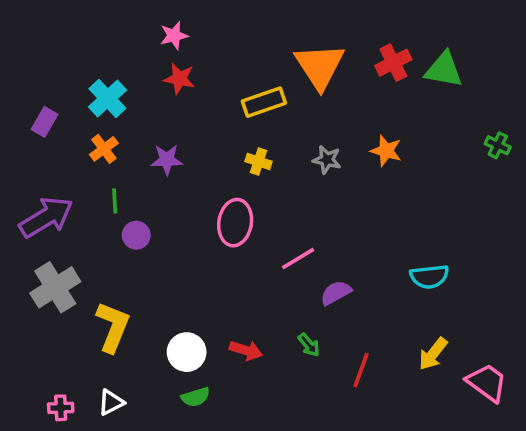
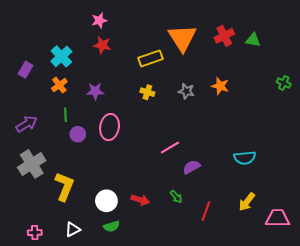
green triangle: (444, 70) -> (253, 40), size x0.7
purple arrow: (46, 217) -> (27, 124), size x0.7
pink ellipse: (235, 223) -> (110, 127), moved
pink trapezoid: (487, 383) -> (278, 218), turned -35
white triangle: (111, 402) -> (73, 229), moved

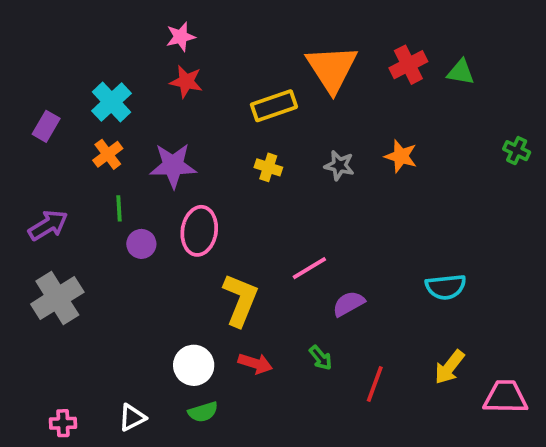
purple star: (95, 91) -> (173, 166), size x1.4
yellow L-shape: (64, 186) -> (240, 300), moved

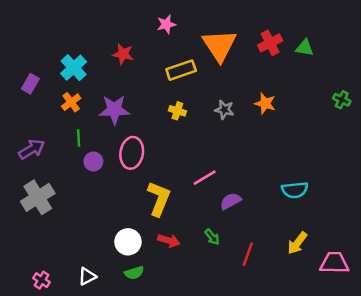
pink star: (181, 37) -> (166, 24), moved
pink cross: (63, 423) -> (41, 280), turned 35

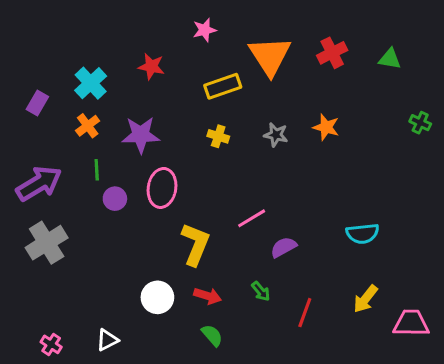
green triangle: (305, 48) -> (390, 59), moved
purple arrow: (32, 149) -> (39, 183), size x1.4
green semicircle: (134, 273) -> (212, 335), moved, turned -114

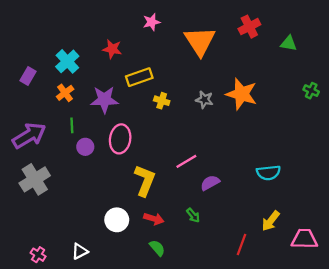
red cross: (332, 53) -> (249, 27), moved
yellow rectangle: (223, 86) -> (139, 77), moved
orange star: (326, 127) -> (241, 94), size x1.6
red line: (305, 313) -> (241, 245), moved

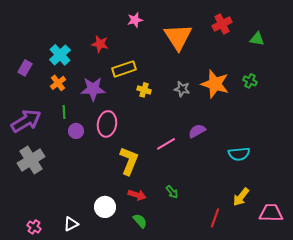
green cross: (311, 91) -> (250, 81), moved
purple semicircle: (210, 183) -> (197, 131), moved
white circle: (117, 220) -> (105, 207), moved

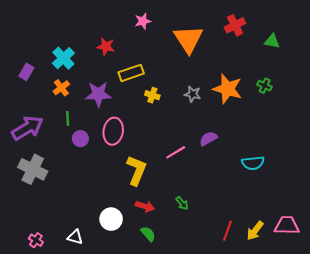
gray cross: (31, 160) -> (33, 169), turned -32
yellow arrow: (241, 197) -> (255, 231), moved
white triangle: (71, 224) -> (75, 237), turned 42

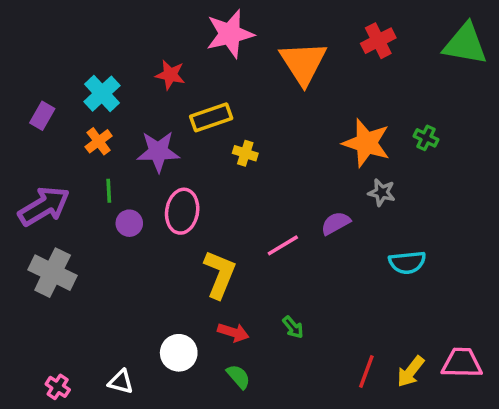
pink star: (143, 21) -> (230, 34), size x1.8
green triangle: (272, 41) -> (465, 44), moved, size x1.8
gray star: (193, 94) -> (382, 192), moved

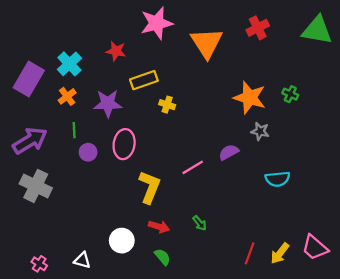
purple rectangle: (42, 116) -> (29, 79), size x1.8
pink trapezoid: (462, 363) -> (315, 248), turned -140

